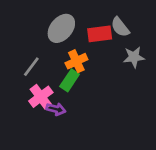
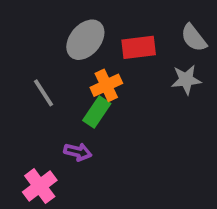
gray semicircle: (120, 27) -> (194, 38), moved
gray line: (31, 67) -> (44, 93), turned -70
pink cross: (41, 97) -> (40, 186), moved

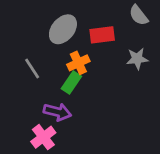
gray semicircle: (194, 38) -> (139, 15), moved
purple arrow: (78, 152) -> (57, 112), size x1.4
pink cross: (40, 186) -> (43, 137), moved

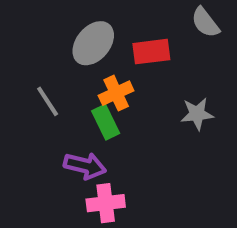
gray star: (137, 59) -> (197, 114), moved
green rectangle: (71, 82) -> (106, 122), turned -60
pink cross: (43, 137) -> (106, 203), moved, turned 30

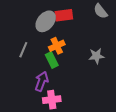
red rectangle: (151, 52) -> (64, 15), moved
gray line: (48, 101) -> (23, 50), turned 56
purple arrow: (85, 166) -> (42, 81), turned -84

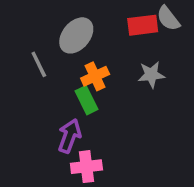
red rectangle: (64, 15) -> (143, 25), moved
gray line: (23, 50) -> (39, 64), moved, turned -49
gray star: (96, 56) -> (151, 75), moved

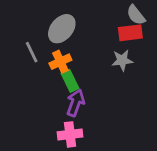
red rectangle: (143, 25) -> (130, 33), moved
orange cross: (95, 76) -> (60, 62), moved
purple arrow: (69, 136) -> (76, 103), moved

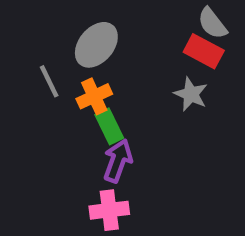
red rectangle: (130, 33) -> (204, 51), turned 35
gray star: (122, 60) -> (191, 94), turned 30

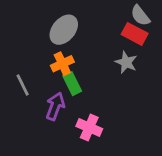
gray line: (49, 81) -> (23, 85), moved
purple arrow: (118, 161) -> (55, 106), moved
pink cross: (109, 210) -> (89, 128), moved, turned 30

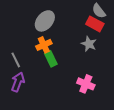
purple arrow: (55, 106) -> (18, 82), moved
pink cross: (89, 128) -> (86, 84), moved

